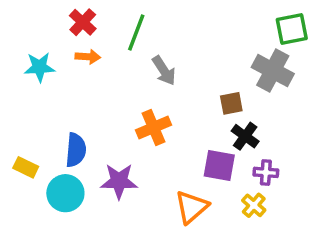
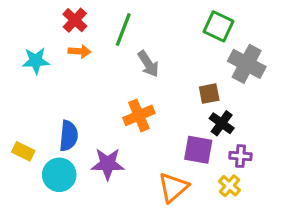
green square: (292, 29) -> (219, 26), moved, turned 36

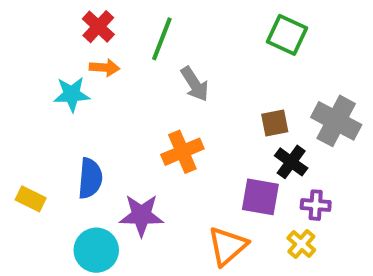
cyan star: (36, 61) -> (72, 94), moved
gray cross: (247, 64) -> (336, 121), moved
cyan circle: (59, 175) -> (96, 250), moved

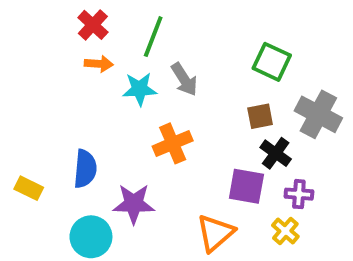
green square: (287, 35) -> (272, 62), moved
cyan star: (72, 94) -> (140, 89), moved

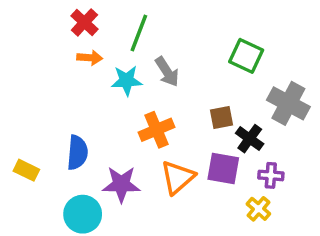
brown square: (260, 116) -> (222, 117), moved
orange triangle: (215, 233) -> (178, 177), moved

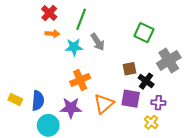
gray cross: (288, 103) -> (169, 60), turned 30
orange cross: (156, 130) -> (80, 80), moved
blue semicircle: (77, 153) -> (38, 101), moved

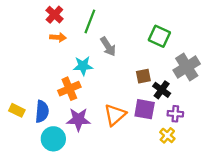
cyan star: (74, 47) -> (83, 66), moved
orange cross: (80, 80) -> (69, 89), moved

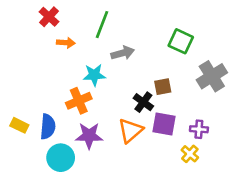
red cross: (54, 15) -> (49, 17), moved
gray arrow: (108, 46) -> (123, 53), turned -72
black cross: (162, 90) -> (143, 102), moved

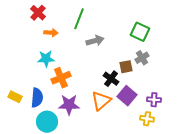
cyan star: (94, 75) -> (46, 59), moved
gray cross: (212, 76) -> (142, 58), moved, size x0.6
purple square: (164, 124) -> (127, 96), turned 30
yellow cross: (190, 154) -> (147, 119), turned -32

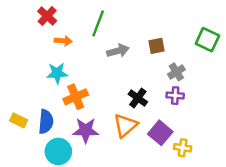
green square: (140, 32) -> (207, 40), moved
brown square: (126, 67) -> (157, 46), moved
purple square: (127, 96) -> (160, 133), moved
purple cross: (154, 100) -> (175, 96), moved

